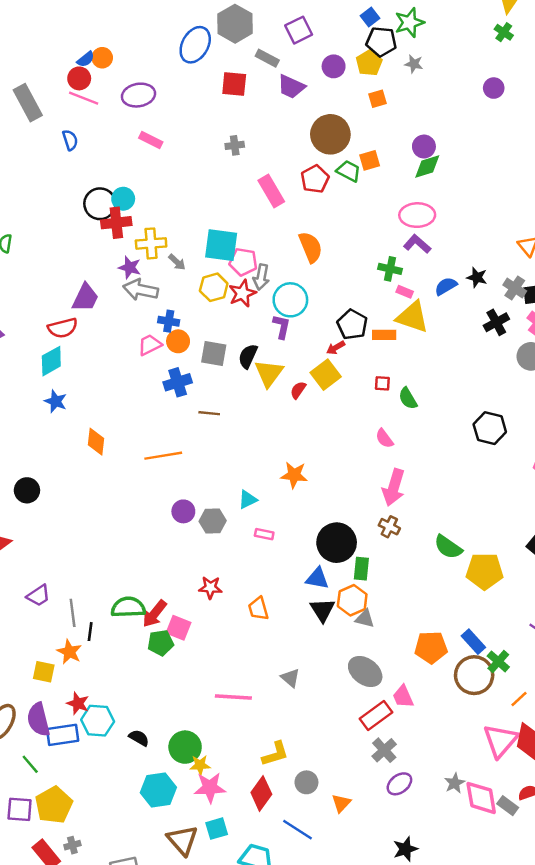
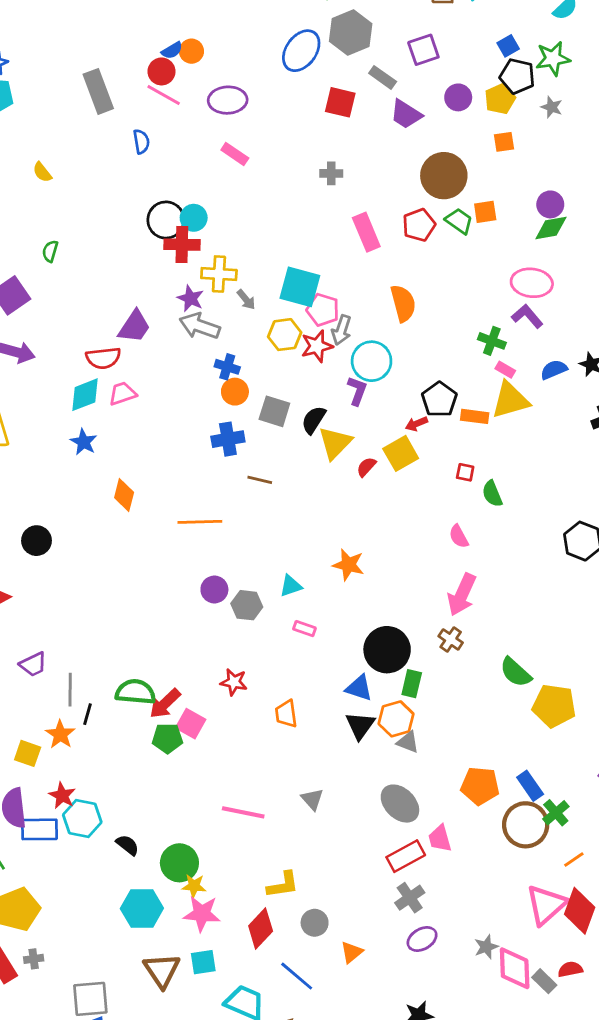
yellow triangle: (412, 317) -> (510, 400), turned -42
pink trapezoid: (150, 345) -> (122, 394), moved

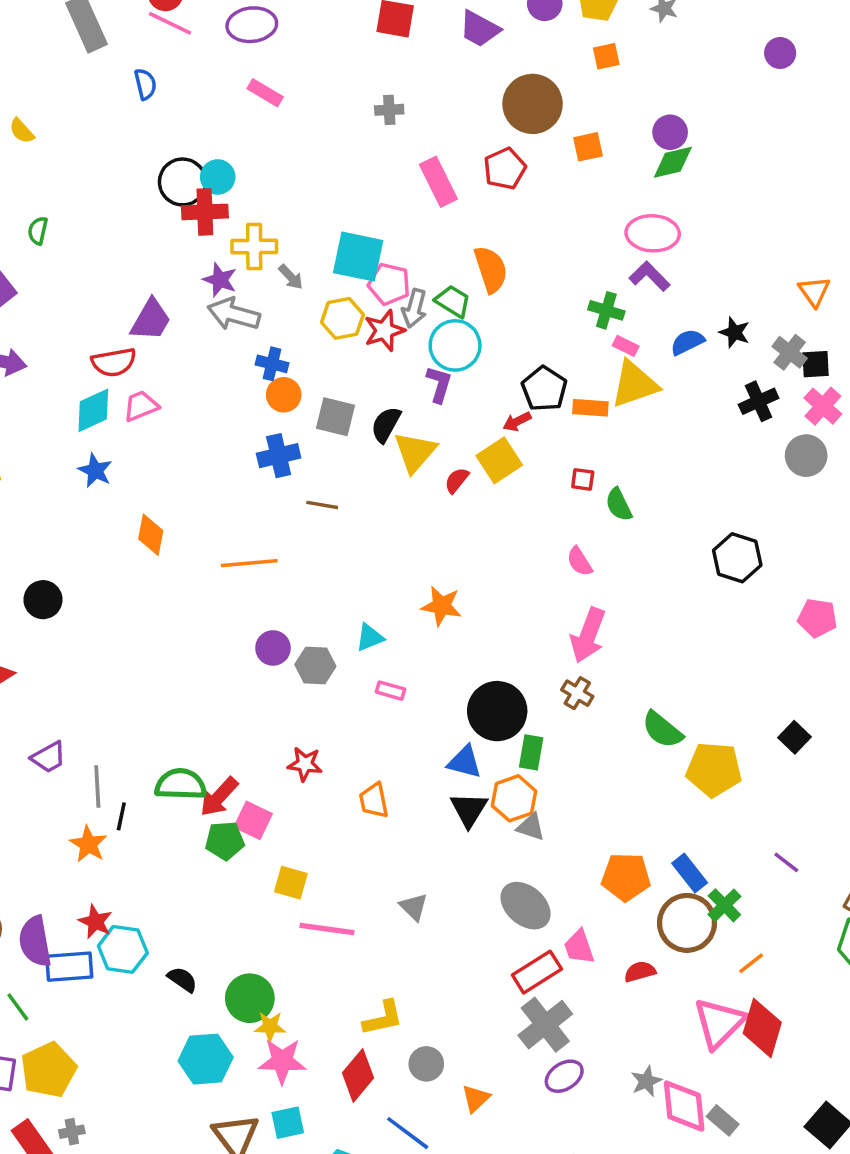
green trapezoid: (459, 221) -> (453, 301), moved
yellow square: (28, 753) -> (291, 883), moved
gray cross: (410, 898) -> (545, 1025), size x1.4
red semicircle: (570, 969) -> (640, 972), moved

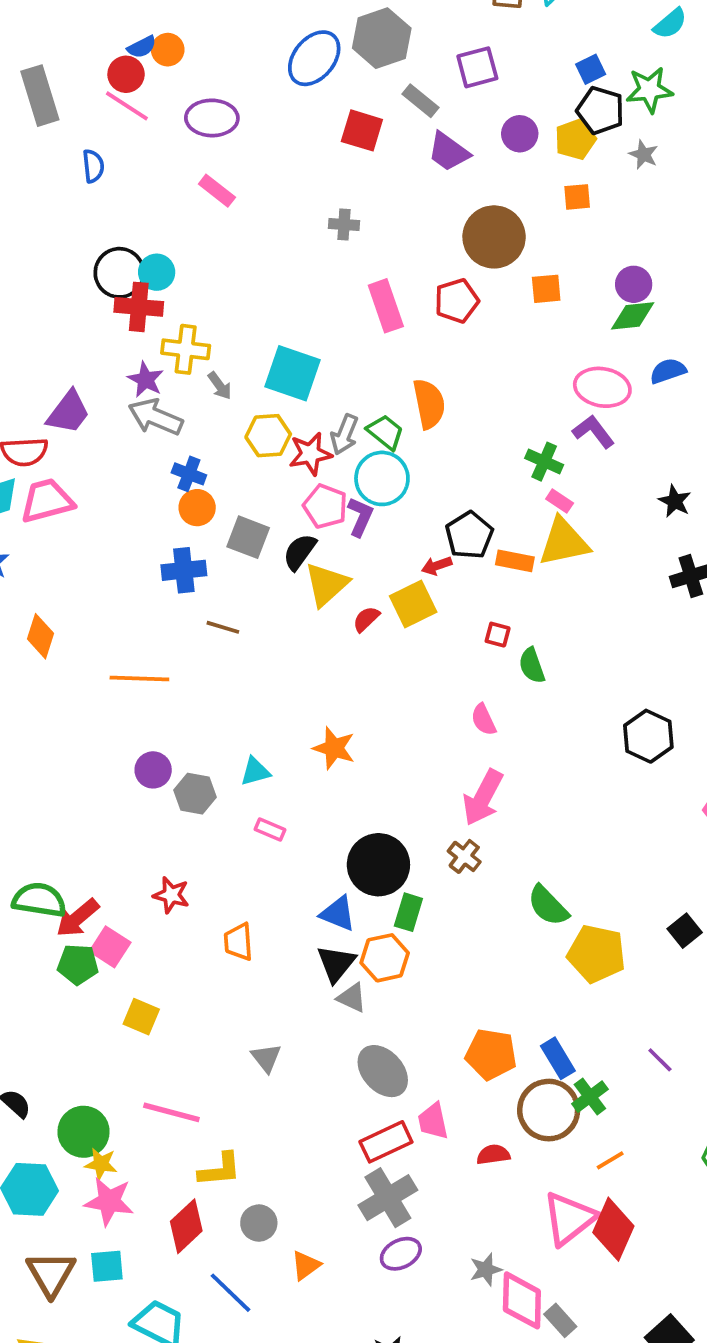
pink pentagon: (389, 284) -> (325, 506), moved
blue semicircle: (687, 342) -> (668, 371), moved
pink trapezoid: (141, 406) -> (47, 501), size x1.4
gray triangle: (531, 827) -> (352, 998), moved
pink line: (327, 929) -> (171, 1112), moved

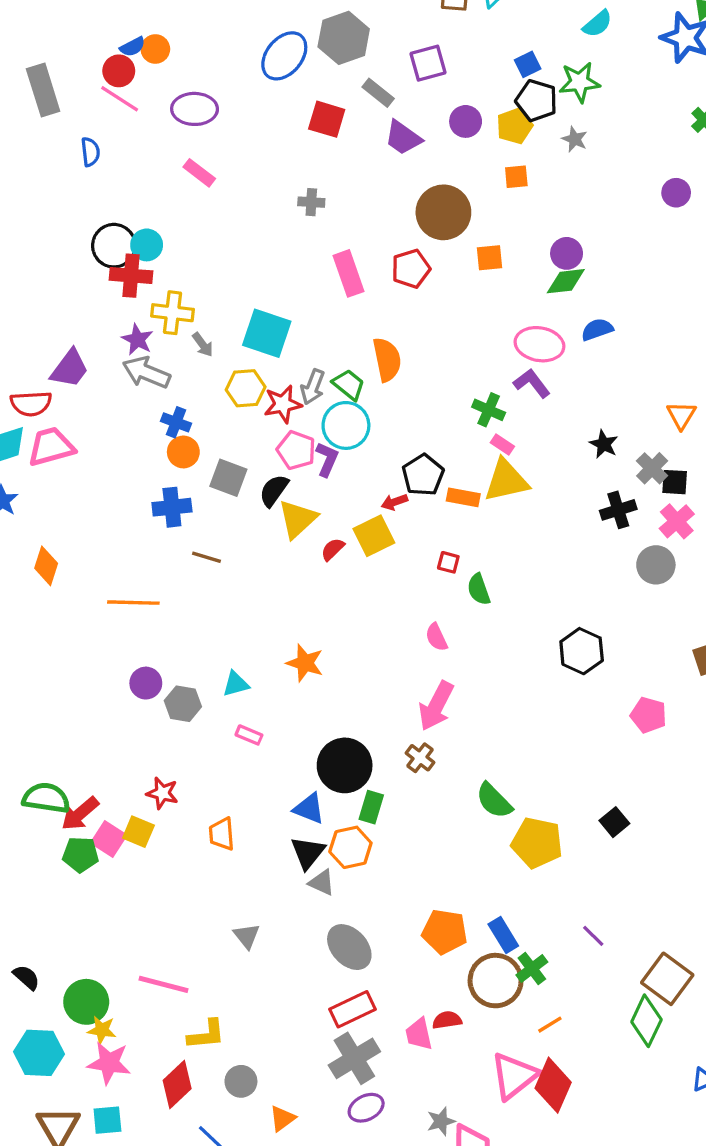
yellow square: (141, 1017) -> (138, 832), moved
pink trapezoid: (433, 1121) -> (419, 1034), moved

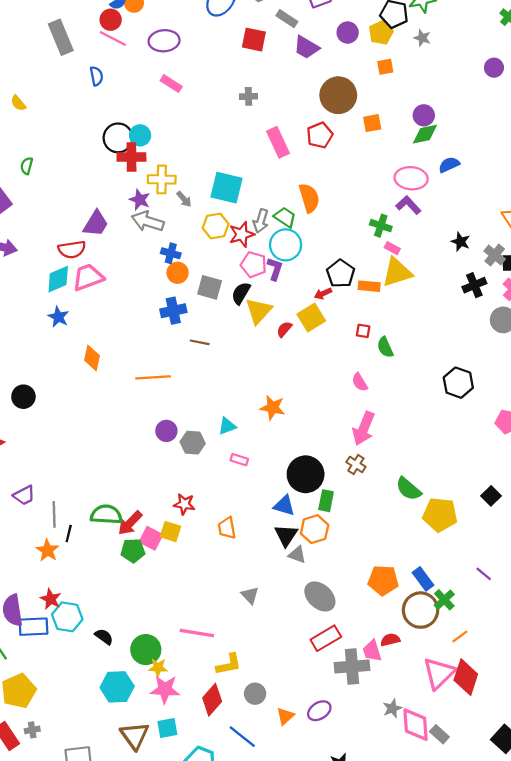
gray cross: (354, 1058) -> (352, 667), moved, turned 32
purple ellipse: (366, 1108) -> (319, 711), moved

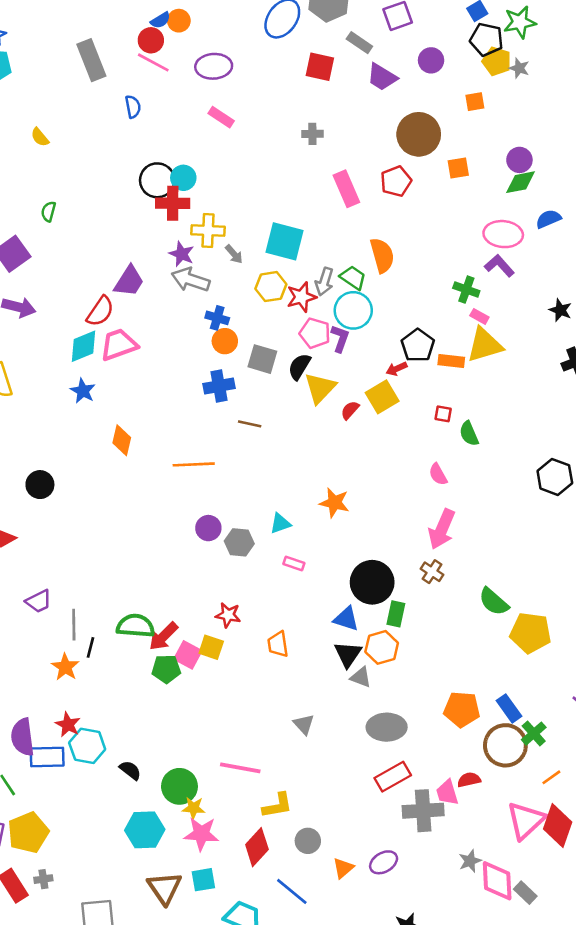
yellow pentagon: (381, 33) -> (497, 61), moved, turned -30
red semicircle: (72, 249) -> (100, 311), turned -48
gray ellipse: (320, 596) -> (387, 727), turned -44

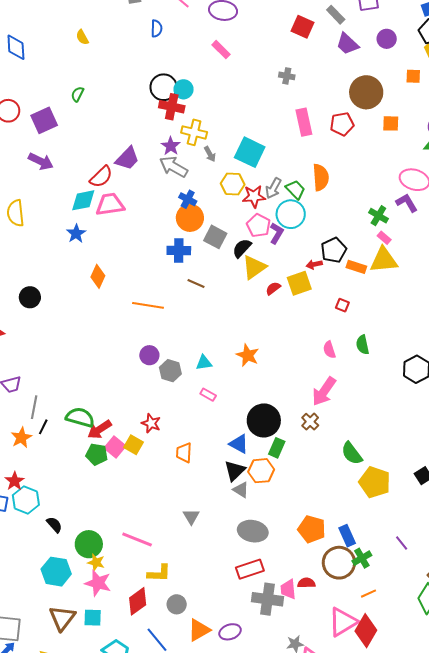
orange circle: (225, 341) -> (190, 218), size x1.4
green semicircle: (469, 434) -> (363, 345), moved
orange triangle: (343, 868) -> (199, 630), size x1.4

